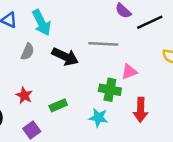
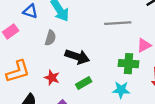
black arrow: (65, 57) -> (77, 57), moved

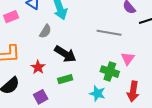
pink triangle: (144, 45) -> (128, 58), turned -40

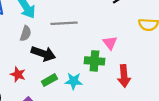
gray semicircle: (45, 31) -> (26, 33), moved
gray line: (109, 33) -> (64, 23), moved
cyan star: (97, 93) -> (74, 81), moved

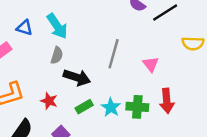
gray line: (64, 23) -> (114, 54), moved, turned -70
green cross: (94, 61) -> (137, 107), moved
cyan star: (74, 81) -> (111, 107), turned 30

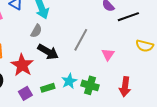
red star: (49, 101) -> (22, 65), size x1.6
red arrow: (167, 101) -> (125, 87), moved
green rectangle: (84, 107) -> (48, 88), moved

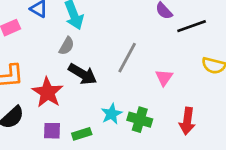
green rectangle: (48, 88) -> (82, 134), moved
purple square: (25, 93) -> (52, 131), turned 32

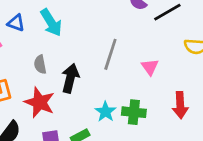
gray semicircle: (67, 46) -> (40, 64), moved, turned 150
black arrow: (83, 74) -> (70, 78), turned -96

